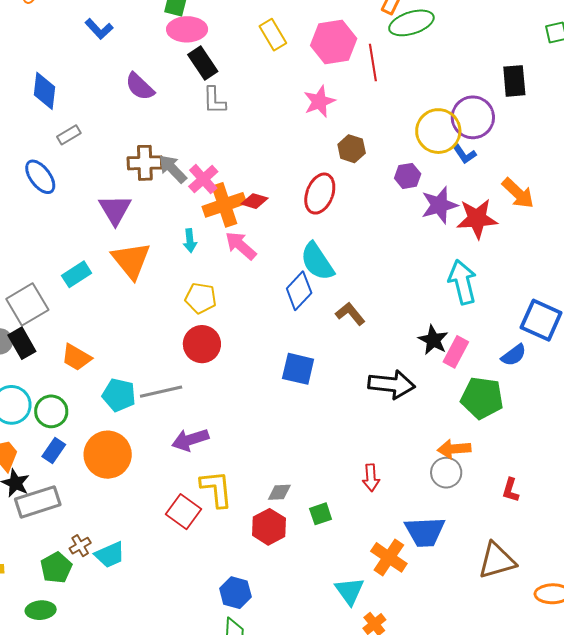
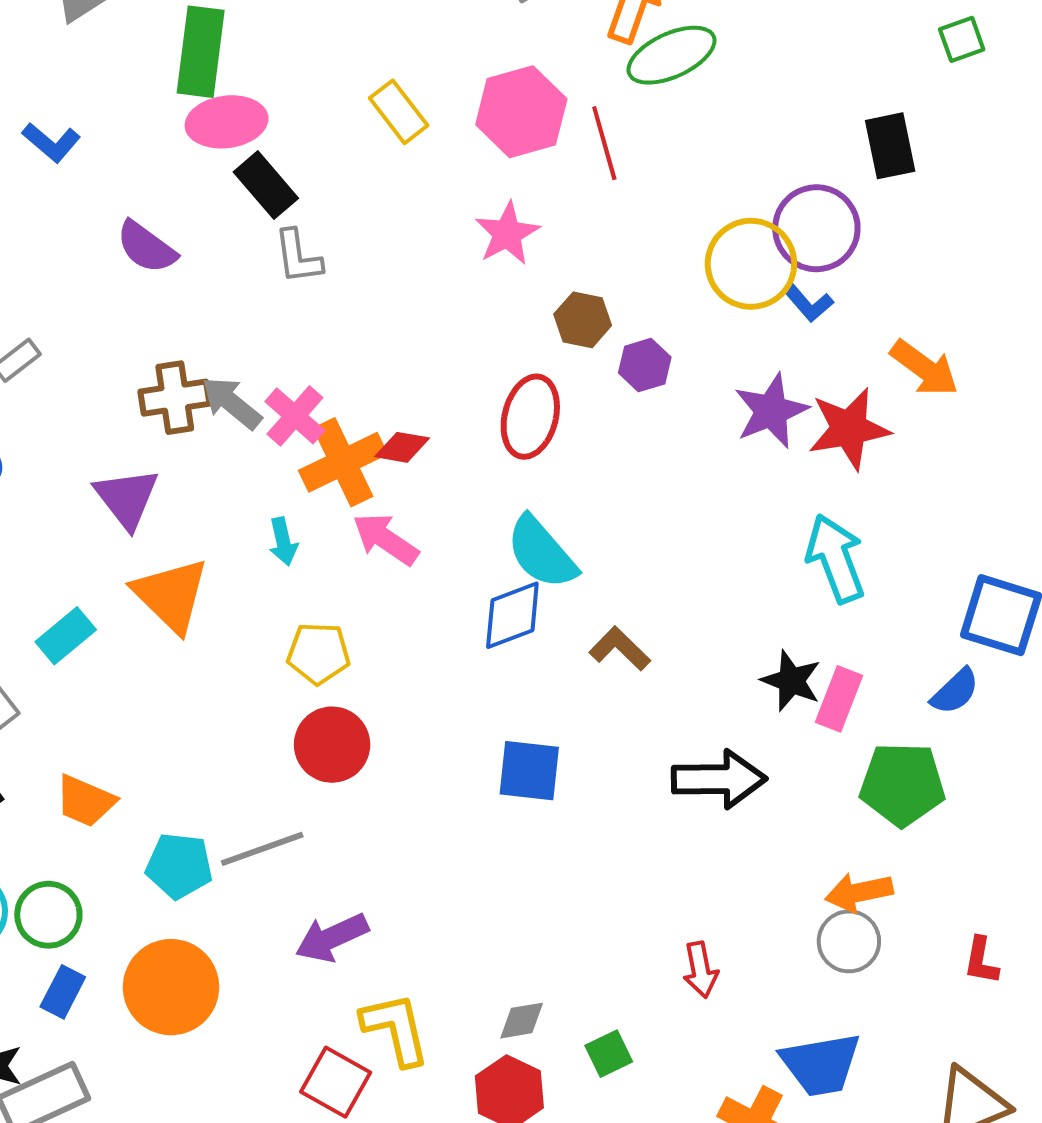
purple hexagon: (408, 176) -> (645, 365), moved
blue diamond: (299, 291) -> (512, 615), turned 33

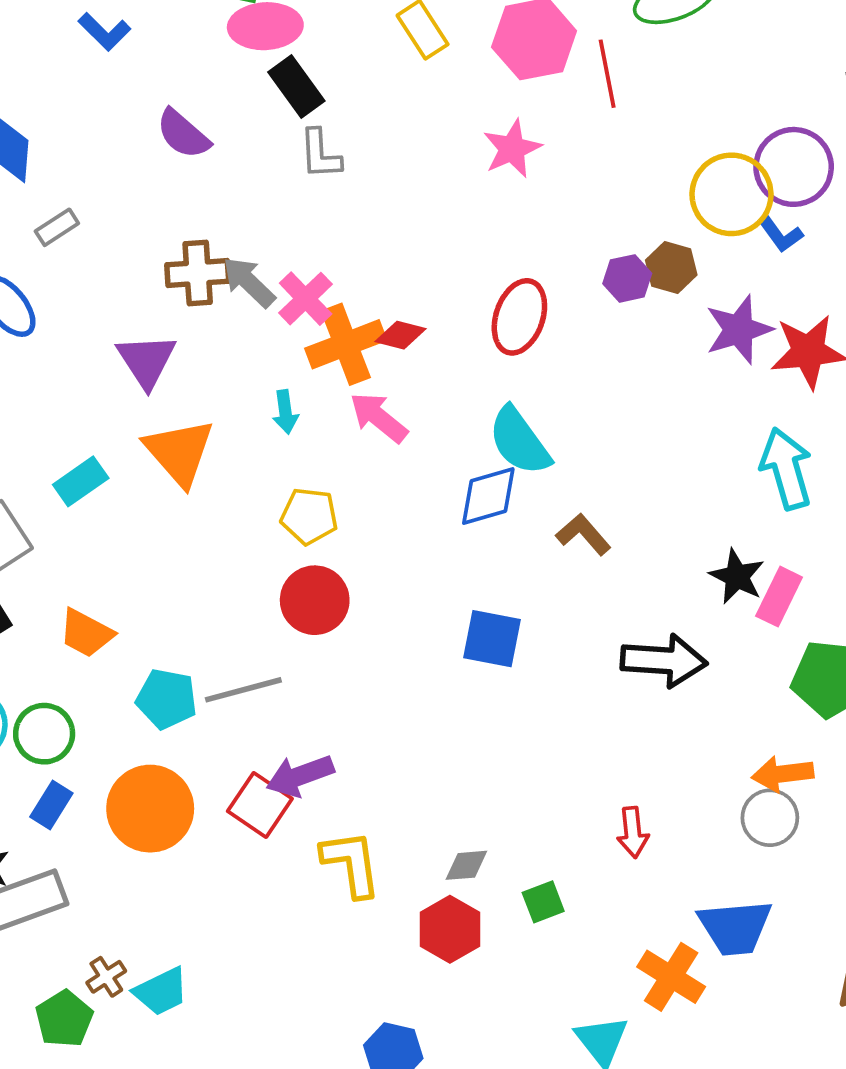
brown hexagon: (583, 320) -> (671, 267), moved
red square: (336, 1082) -> (260, 805), moved

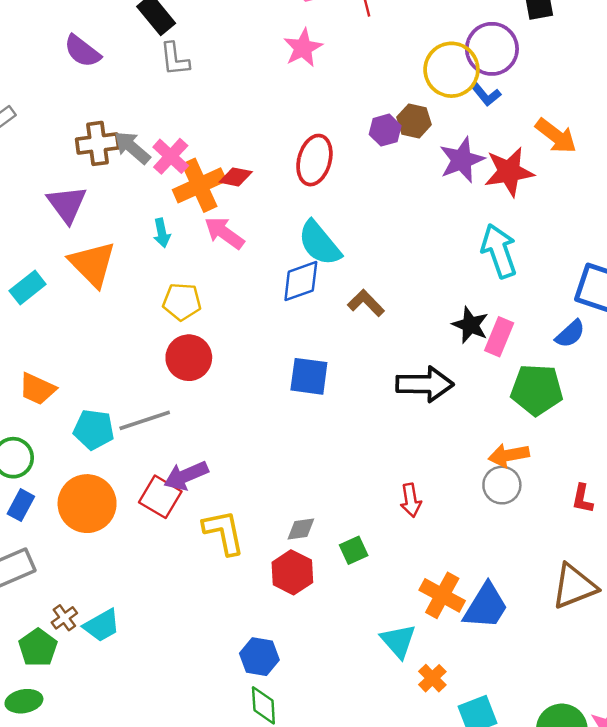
blue trapezoid: (735, 927) -> (486, 606), moved, turned -50

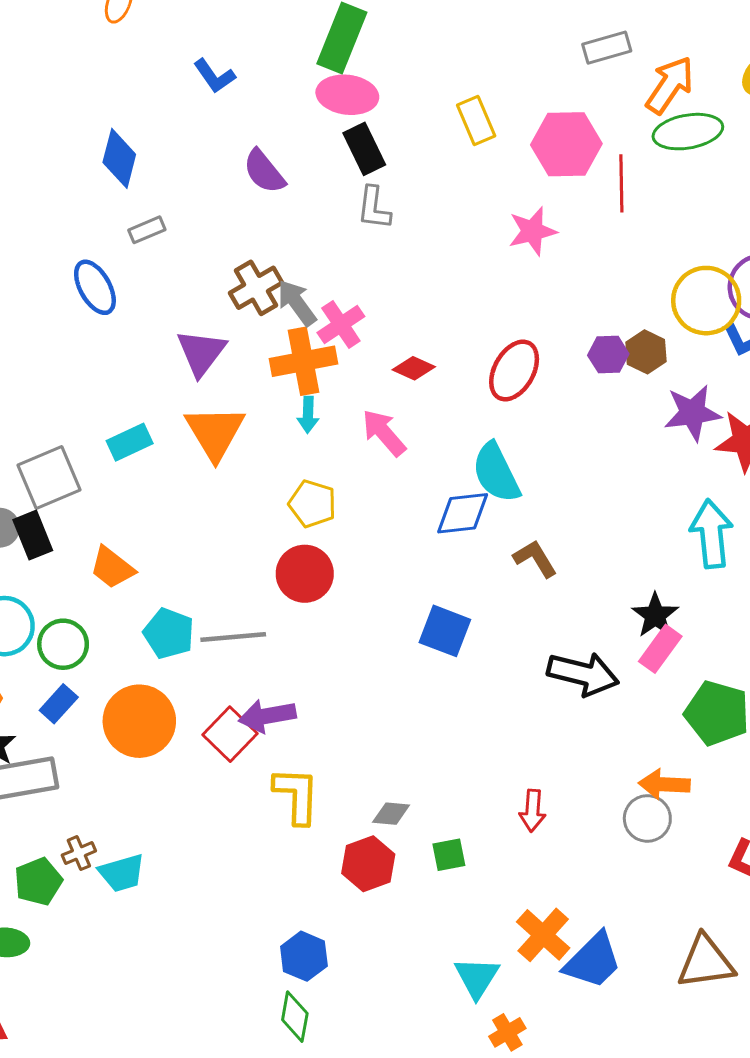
brown cross: (98, 143) -> (256, 288), turned -36
orange cross: (199, 185) -> (303, 361), moved
pink rectangle: (499, 337) -> (660, 649), moved

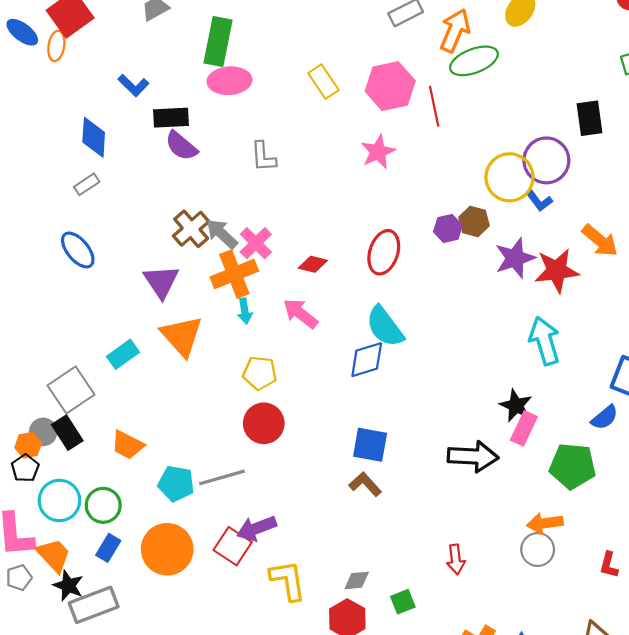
black rectangle: (364, 149) -> (171, 118), moved, turned -56
blue diamond: (119, 158) -> (94, 137), moved
gray rectangle: (147, 230) -> (87, 184), moved
brown L-shape: (535, 559) -> (365, 484), moved

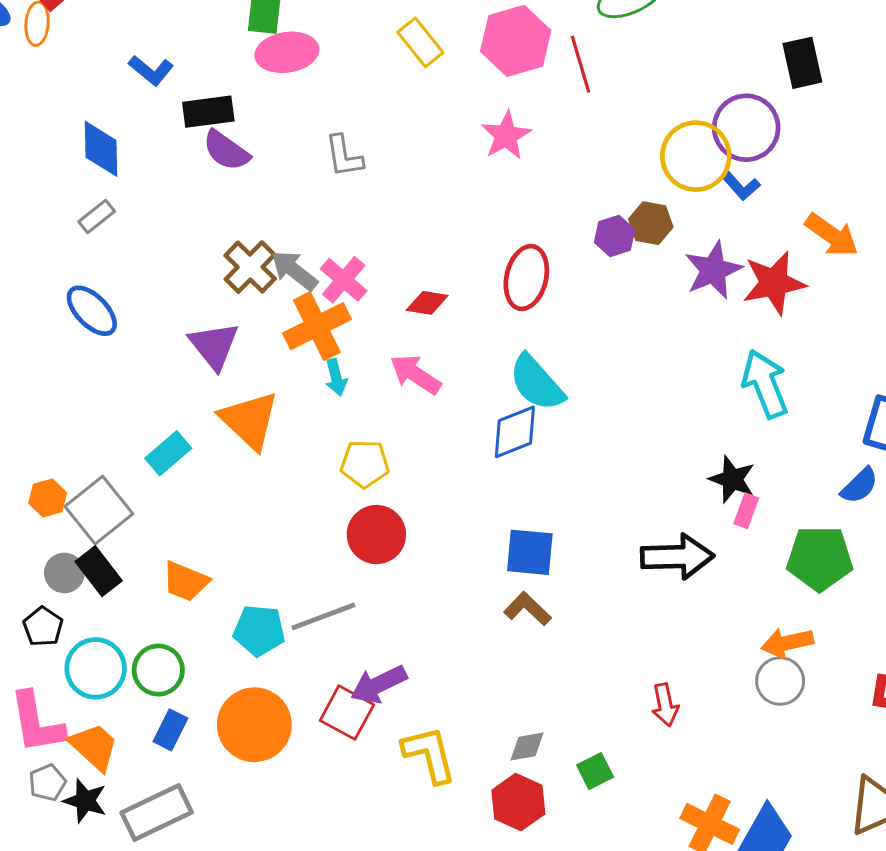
pink rectangle: (524, 428) -> (746, 511), size x0.7
orange hexagon: (28, 445) -> (48, 498), moved
black star: (68, 586) -> (85, 801), moved

